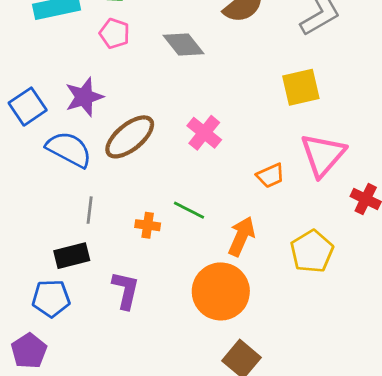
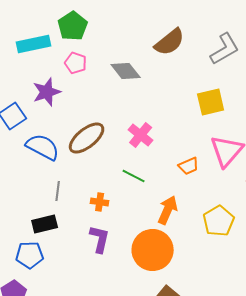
purple star: (84, 97) -> (47, 92), moved
green line: (189, 210) -> (134, 176), moved
purple L-shape: (126, 290) -> (100, 239), moved

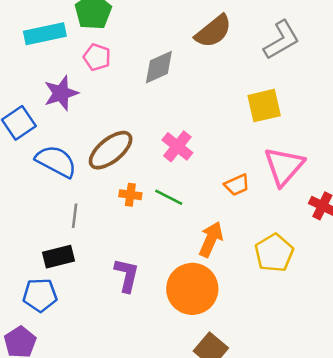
gray diamond: (126, 71) -> (159, 67), turned -76
orange cross: (100, 202) -> (130, 195), moved

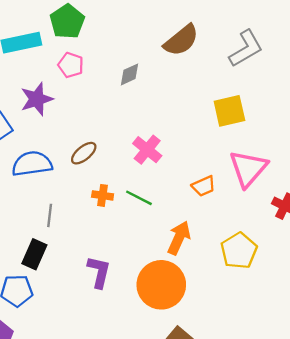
gray diamond: (159, 67) -> (130, 74), size x0.7
brown ellipse: (111, 150) -> (84, 153), size x0.6
blue semicircle: (56, 161) -> (32, 164), turned -36
black rectangle: (59, 257) -> (34, 254), turned -52

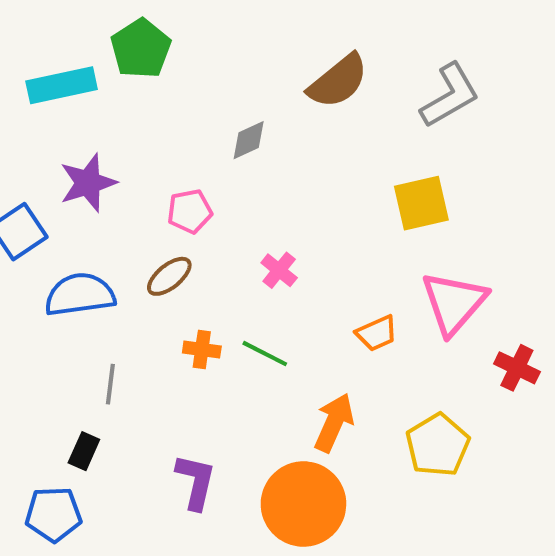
pink pentagon: (71, 65) -> (190, 211), moved, turned -30
pink cross: (147, 150) -> (279, 270), size x0.7
black rectangle: (34, 254) -> (84, 451), size x0.7

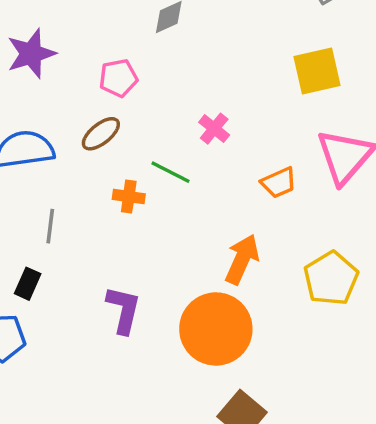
pink cross: (279, 270) -> (214, 129), moved
green line: (265, 354) -> (171, 172), moved

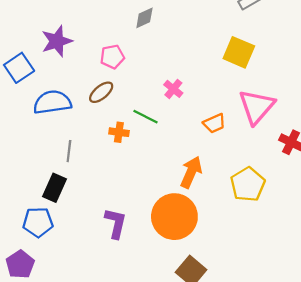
yellow square: (317, 71) -> (239, 52), turned 36
black rectangle: (28, 284) -> (55, 188), size x1.4
purple L-shape: (124, 310) -> (116, 223), moved

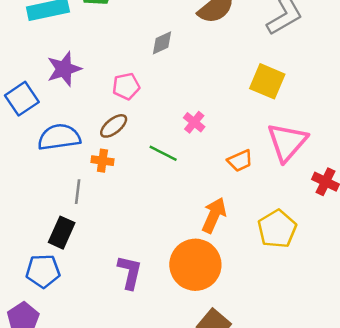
orange cross: (119, 132) -> (102, 161), moved

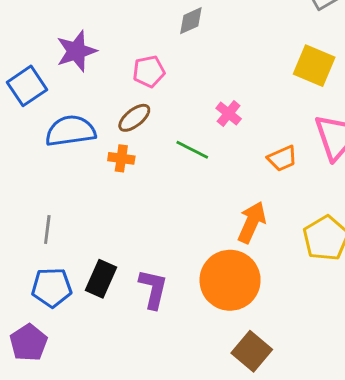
gray line: (78, 192) -> (47, 229), moved
black rectangle: (62, 233) -> (101, 279), moved

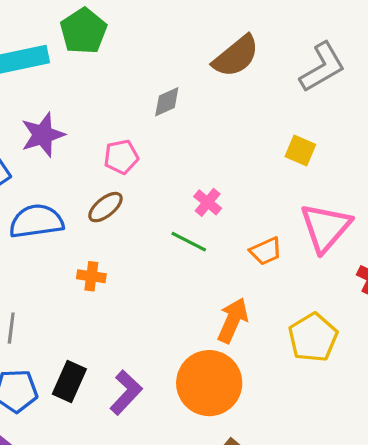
yellow square: (314, 66) -> (300, 151), size x0.7
green line: (192, 150) -> (189, 242), moved
orange cross: (121, 158) -> (91, 276), moved
purple L-shape: (153, 289) -> (126, 393), turned 30

